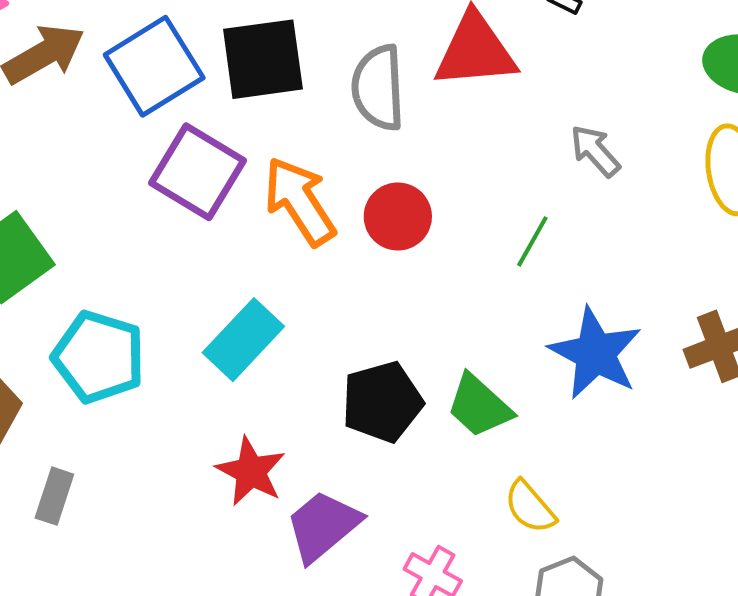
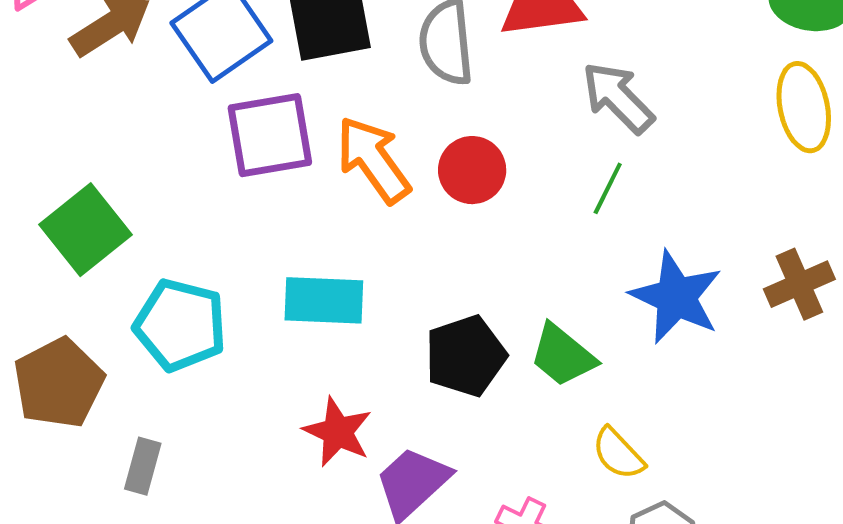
gray arrow: (595, 151) -> (618, 98), moved, size x1.4
purple square: (198, 172) -> (270, 135), turned -38
cyan rectangle: (243, 340) -> (324, 300), turned 52

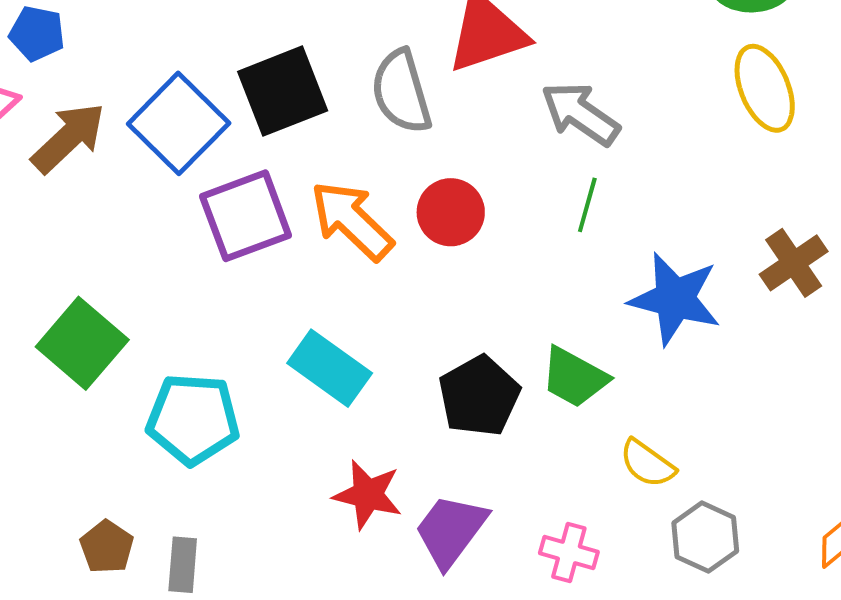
cyan rectangle: (324, 300) -> (330, 368), turned 44
brown pentagon: (59, 383) -> (107, 547), moved, size x0.6

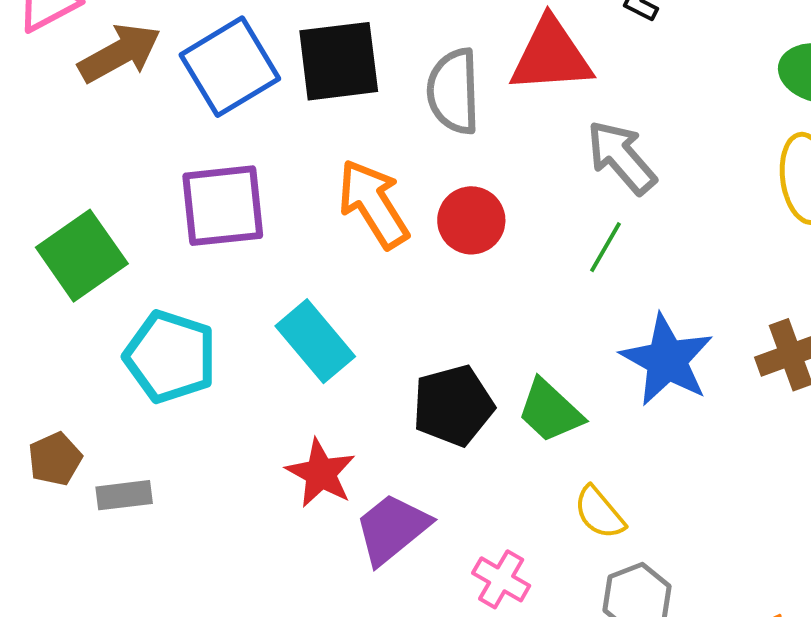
purple square: (246, 216) -> (223, 206), moved
gray rectangle: (183, 565) -> (124, 495), turned 64

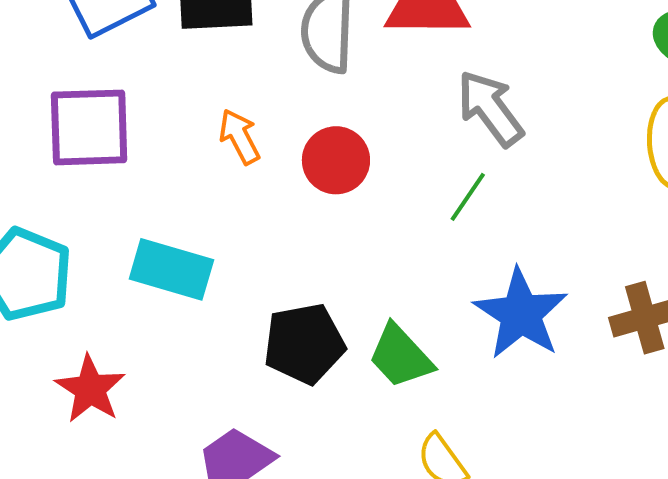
orange arrow: (373, 204) -> (240, 137), size x0.6
cyan rectangle: (315, 341) -> (171, 269), turned -38
red star: (321, 473) -> (90, 389), moved

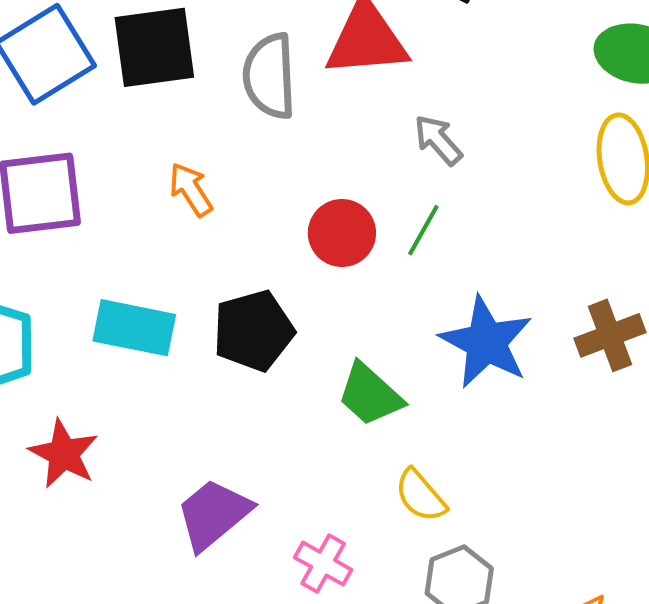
gray arrow: (490, 108) -> (438, 140), size x0.7
red circle: (336, 160) -> (342, 233), moved
black pentagon: (304, 344) -> (253, 331), moved

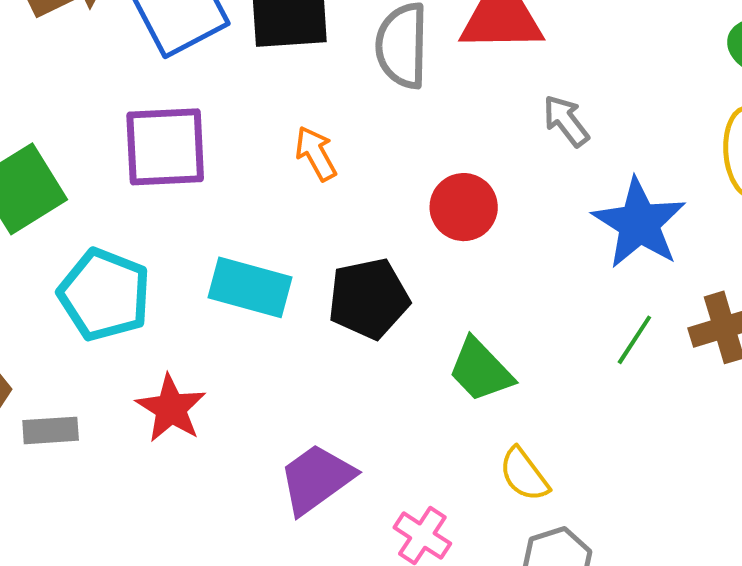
green line: (423, 230) -> (634, 340), moved
blue star: (486, 342) -> (639, 223), moved

